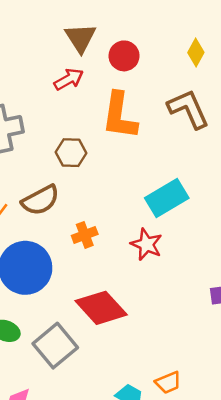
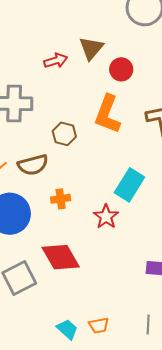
red arrow: (69, 79) -> (56, 61), moved
cyan rectangle: (167, 198) -> (129, 185), turned -40

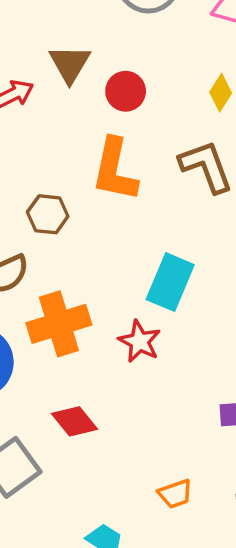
orange cross: (61, 199) -> (59, 324), size x1.8
red diamond: (61, 257) -> (75, 421), size x0.7
orange trapezoid: (99, 325) -> (175, 494), moved

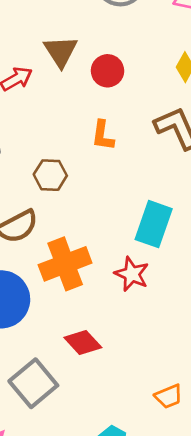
orange L-shape: (115, 170) -> (103, 135), size x0.6

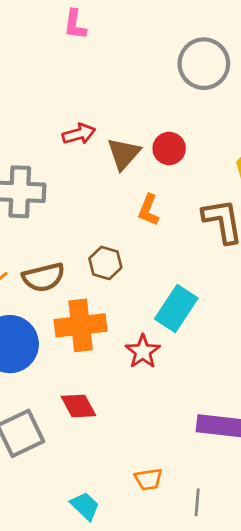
brown triangle: (61, 51) -> (124, 154), moved
brown hexagon: (50, 175) -> (105, 263), moved

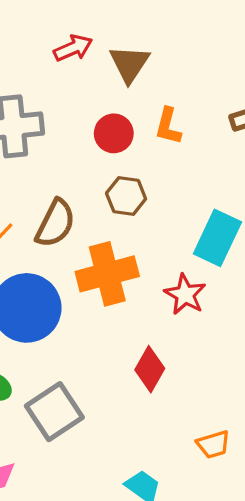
red circle: (169, 148) -> (114, 133), moved
brown semicircle: (44, 277) -> (55, 223), turned -42
red diamond: (78, 406) -> (150, 369), moved, turned 66

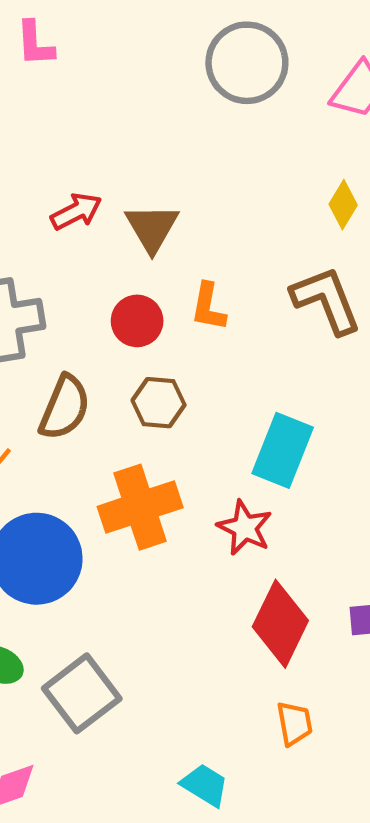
brown semicircle: (55, 223) -> (65, 408), moved
red diamond: (150, 369) -> (280, 624), moved, size x1.4
orange trapezoid: (213, 444) -> (294, 723), turned -80

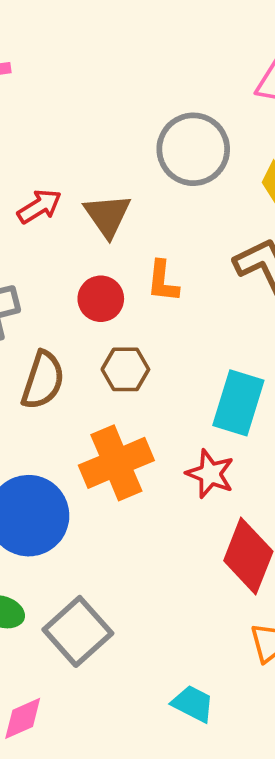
gray circle: (247, 63) -> (193, 149), moved

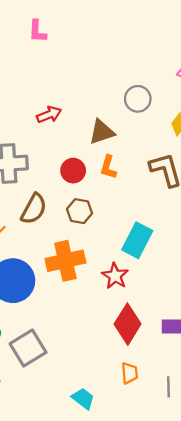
gray circle: (193, 149) -> (138, 99), size x0.7
brown triangle: (107, 215) -> (102, 132), moved, turned 36

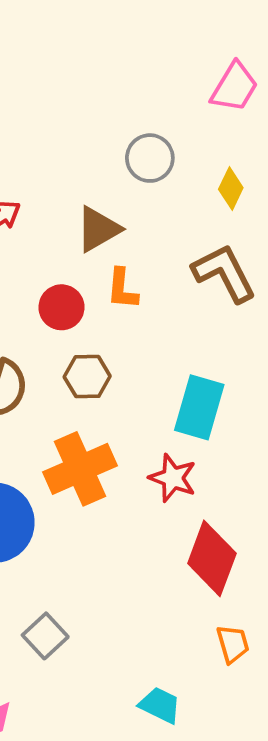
gray square: (28, 348) -> (45, 636), size x0.7

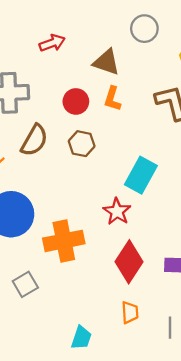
brown triangle: (98, 229) -> (106, 62), turned 36
orange cross: (80, 469) -> (64, 241), moved
cyan trapezoid: (160, 705) -> (81, 338), turned 70

